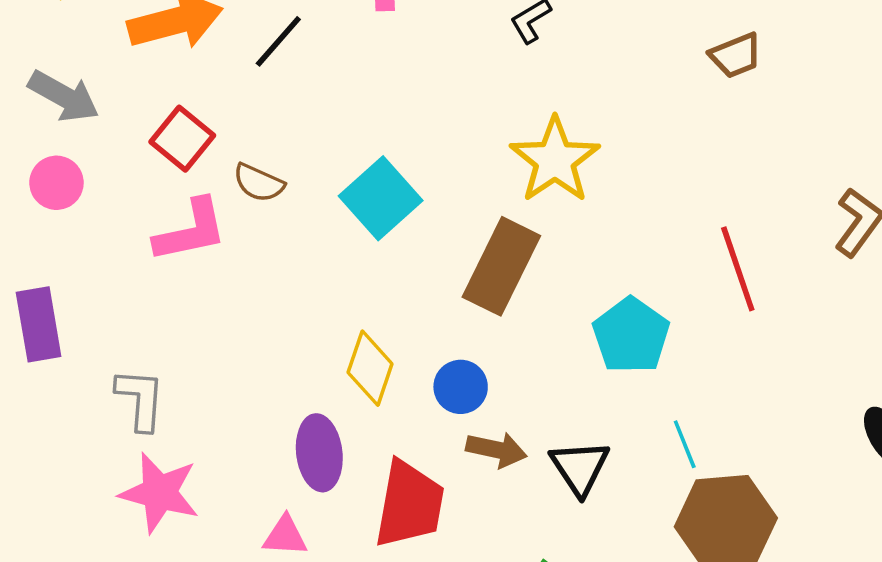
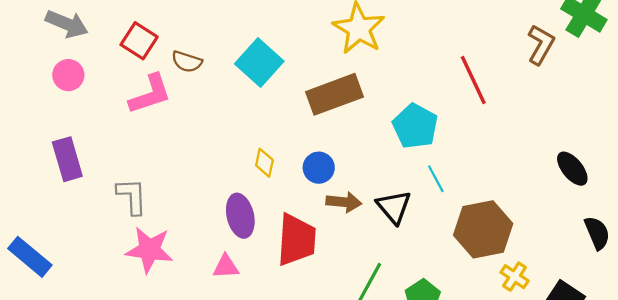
brown rectangle: (501, 266) -> (335, 94), turned 50
yellow diamond: (370, 368) -> (264, 163), size x0.7
cyan line: (685, 444) -> (436, 179), moved

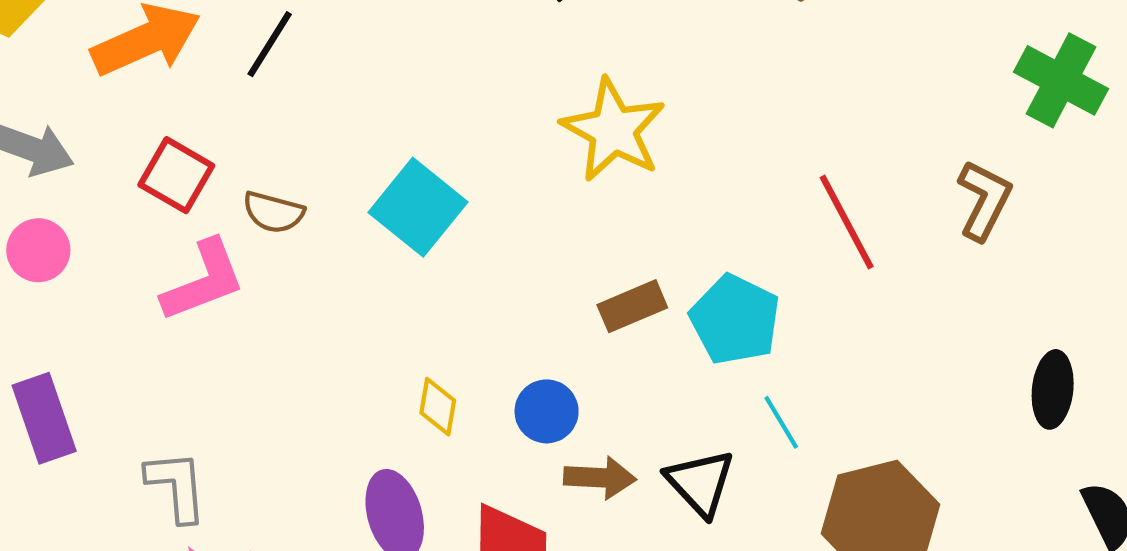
brown L-shape: (541, 45) -> (984, 200), moved
brown rectangle: (335, 94) -> (632, 306), moved, size x0.6
black ellipse: (572, 169) -> (1053, 389), turned 48

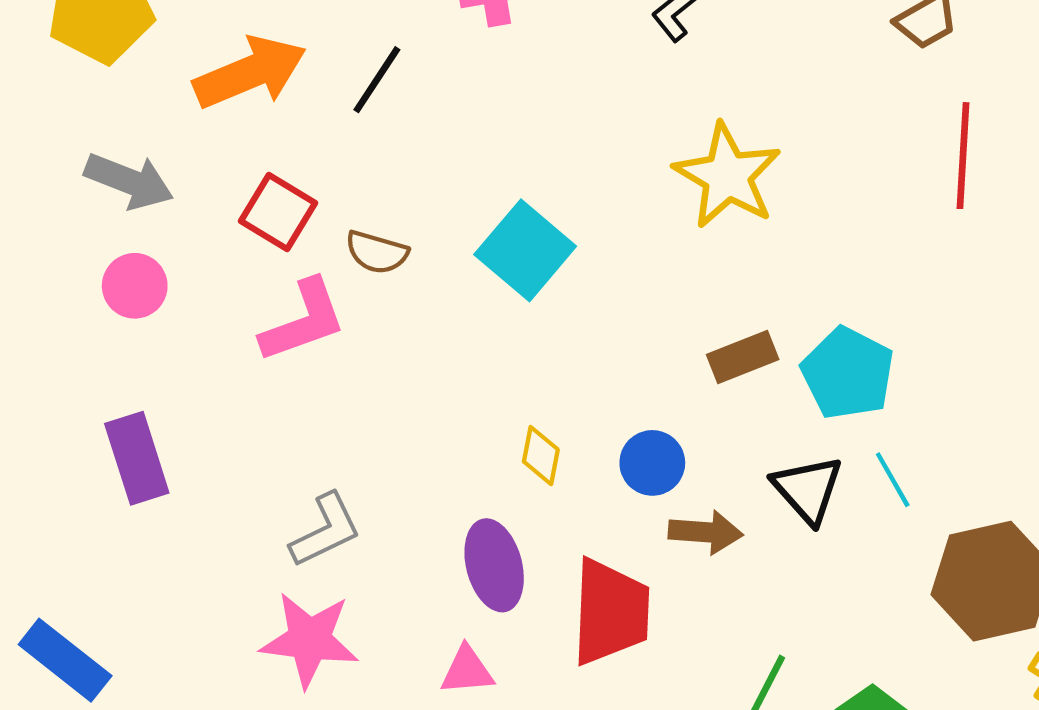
red line: (847, 222) -> (963, 156), moved, turned 30
black triangle: (700, 483) -> (808, 489), moved
gray L-shape: (176, 486) -> (326, 530), moved, turned 68

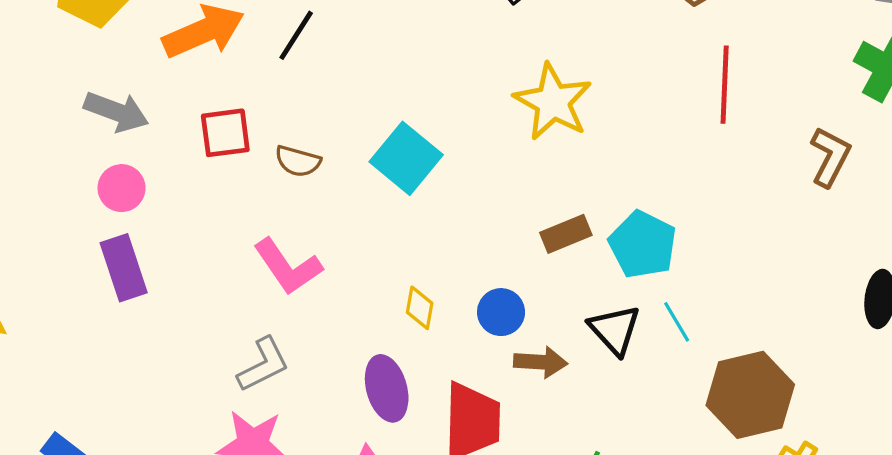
red square: (278, 212) -> (225, 133), turned -38
pink L-shape: (303, 321) -> (288, 267), moved, turned 76
purple rectangle: (137, 458) -> (124, 268), moved

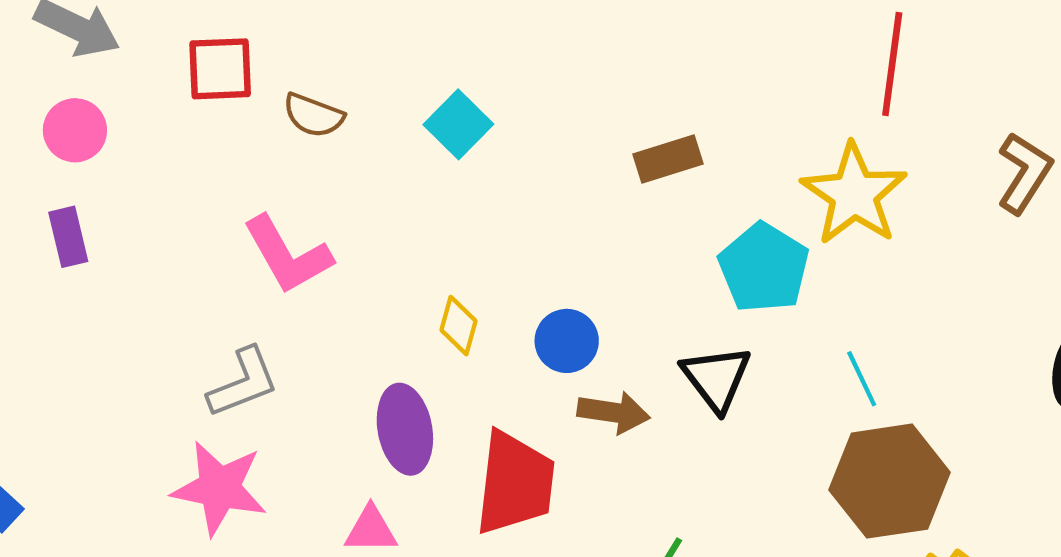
yellow star: (553, 102) -> (854, 194), moved
cyan square: (406, 158) -> (458, 124), size x0.7
brown rectangle: (566, 234) -> (668, 159), moved
purple rectangle: (124, 268) -> (68, 237), size x0.7
cyan line: (677, 322) -> (862, 379), moved

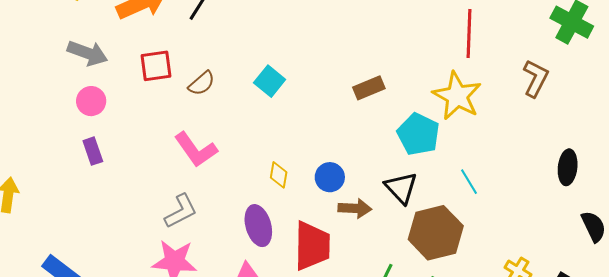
brown semicircle: (313, 115) -> (202, 83), turned -56
brown hexagon: (889, 481) -> (436, 233), moved

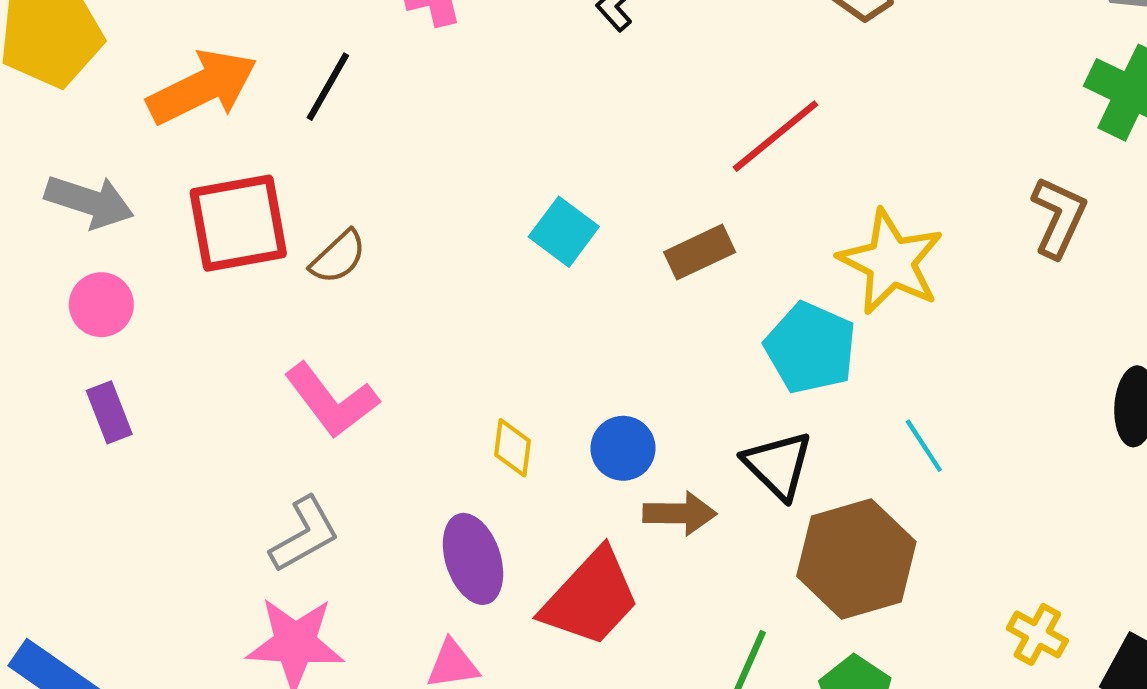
red line: (469, 33) -> (775, 136), moved, turned 51
red square: (156, 66) -> (238, 223), size x1.4
cyan square: (270, 81) -> (564, 232), moved
red trapezoid: (312, 246) -> (591, 598), turned 44

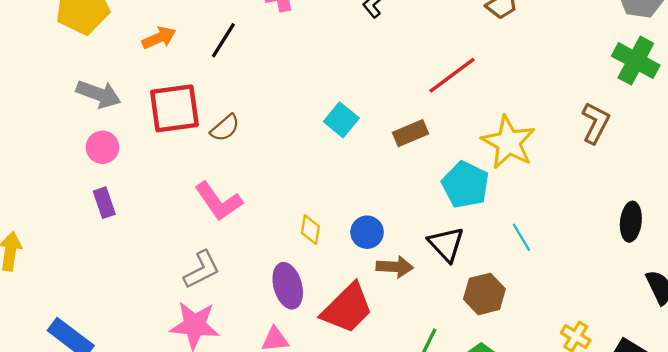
orange arrow: (202, 87) -> (159, 38), size x0.6
brown hexagon: (856, 559) -> (484, 294), size x0.7

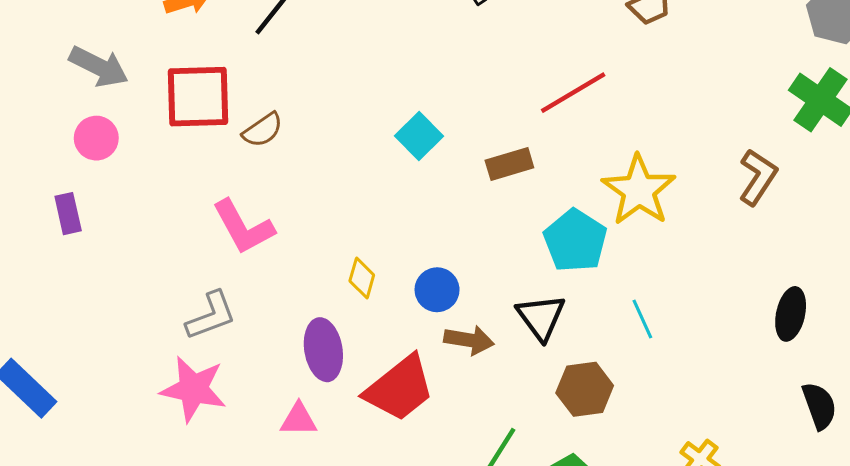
purple rectangle: (104, 203) -> (68, 214), moved

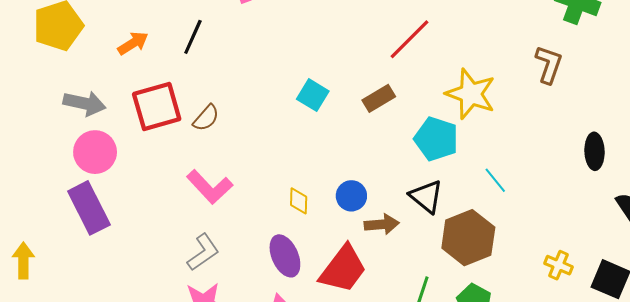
pink circle: (96, 138) -> (95, 152), size x1.4
purple rectangle: (68, 214) -> (89, 208), size x1.8
brown hexagon: (585, 389) -> (468, 238), size x1.4

